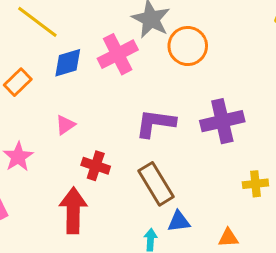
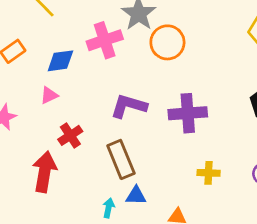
blue diamond: (68, 63) -> (60, 61), moved
red cross: (96, 166) -> (70, 135), turned 30

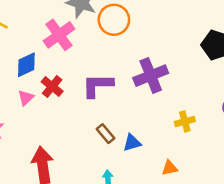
red cross: (70, 135) -> (52, 86), moved
brown rectangle: (121, 159) -> (105, 134), size x0.6
blue triangle: (136, 196) -> (132, 143), moved

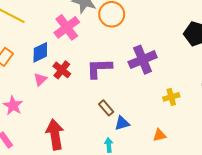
blue triangle: (132, 143) -> (122, 123), moved

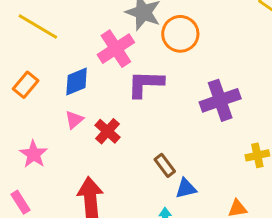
purple L-shape: (99, 68) -> (145, 84), moved
red cross: (62, 70) -> (107, 131), moved

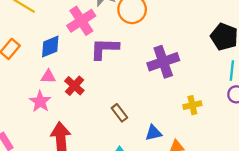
pink triangle: (74, 120) -> (48, 77), turned 42
pink star: (34, 154) -> (40, 101), moved
blue triangle: (186, 188) -> (153, 133), moved

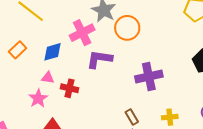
red cross: (74, 86) -> (70, 88), turned -36
brown rectangle: (119, 113) -> (132, 117), moved

